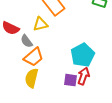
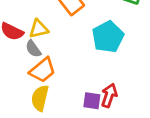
yellow triangle: (41, 24) -> (39, 29), moved
cyan pentagon: (83, 55) -> (108, 37), moved

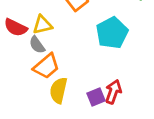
yellow semicircle: (40, 98) -> (58, 90), moved
purple square: (92, 101) -> (96, 97), turned -30

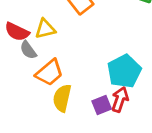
cyan pentagon: (112, 33) -> (124, 71), moved
gray semicircle: (37, 45) -> (28, 50), moved

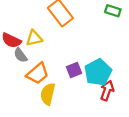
red arrow: (120, 99) -> (107, 91), moved
purple square: (102, 105) -> (74, 70), moved

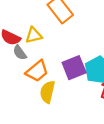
purple square: (74, 70) -> (74, 68), size x1.5

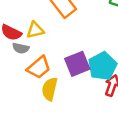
gray semicircle: (20, 53) -> (21, 48), turned -42

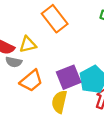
yellow semicircle: (50, 89) -> (59, 102), moved

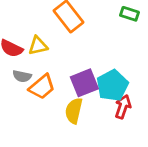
gray semicircle: (14, 62) -> (22, 76), moved

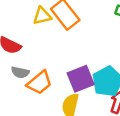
yellow triangle: (38, 46) -> (42, 16), moved

